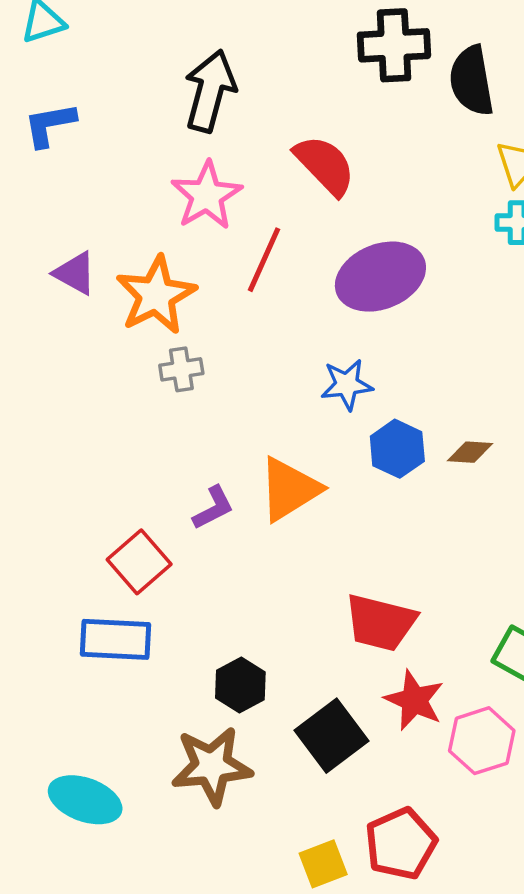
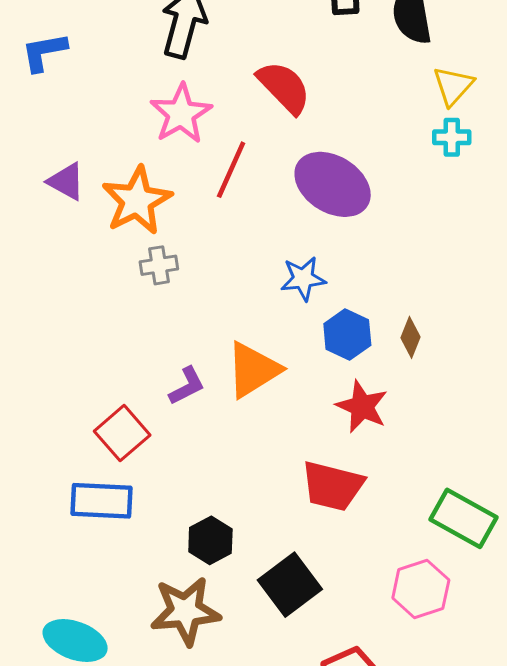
purple ellipse: (380, 277) -> (333, 184), turned 54
brown diamond: (470, 452) -> (411, 337), turned -72
red star: (414, 700) -> (362, 407), moved

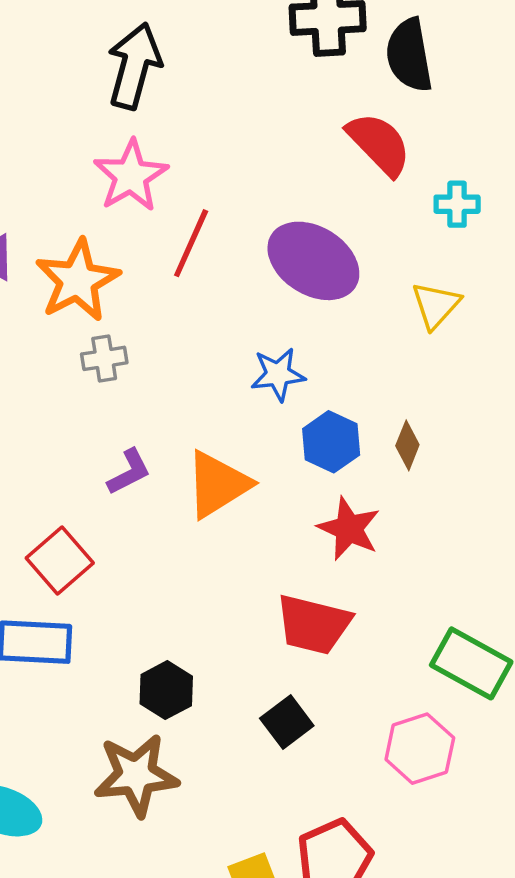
yellow triangle: (453, 86) -> (436, 305), moved
red semicircle: (284, 87) -> (379, 144), moved
purple L-shape: (187, 386) -> (129, 472), moved
black square: (290, 585) -> (287, 722), moved, size x0.7

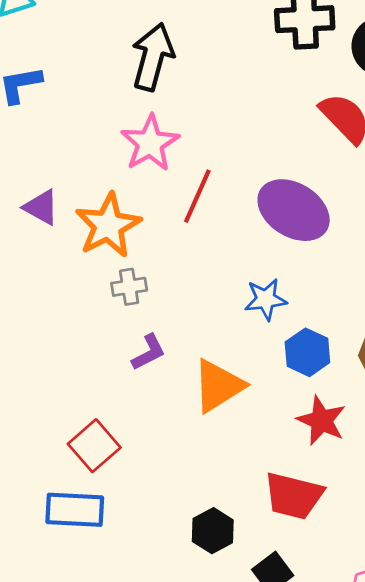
purple L-shape: (129, 472) -> (149, 352), moved
black hexagon: (166, 690) -> (213, 531), moved

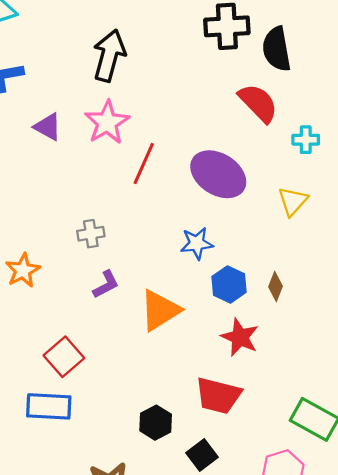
purple triangle: (41, 207) -> (48, 127), moved
orange star: (108, 225) -> (23, 270), moved, size x0.7

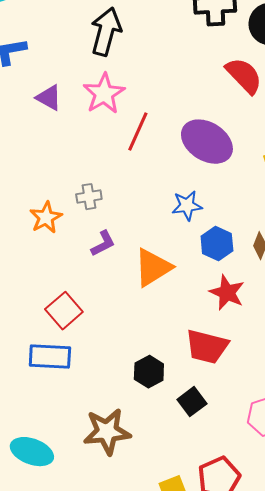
orange star: (23, 270) -> (46, 218), moved

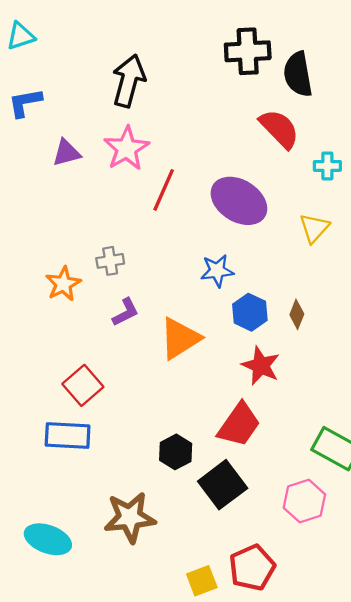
purple triangle: (49, 98) -> (66, 153), turned -44
red trapezoid: (207, 347) -> (239, 425), turned -69
black square: (192, 402) -> (223, 485), size x1.5

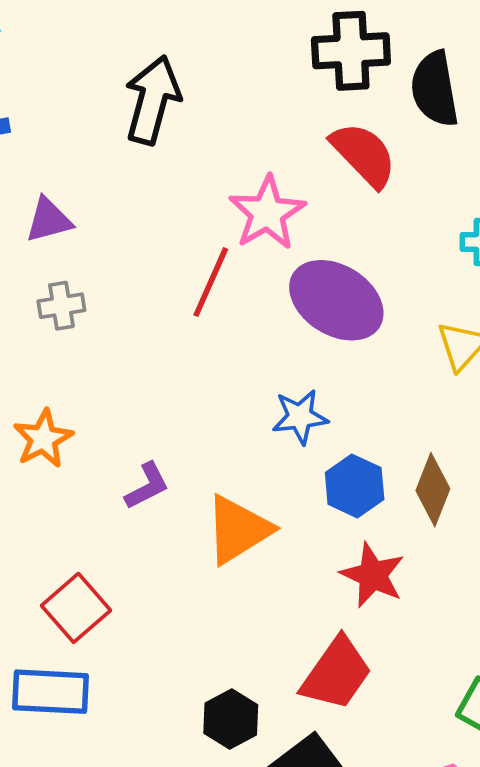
red semicircle: (279, 129) -> (364, 155), moved
pink star: (127, 148) -> (267, 213), moved
gray cross: (110, 261) -> (61, 306), moved
brown diamond: (297, 314) -> (433, 490), size x1.4

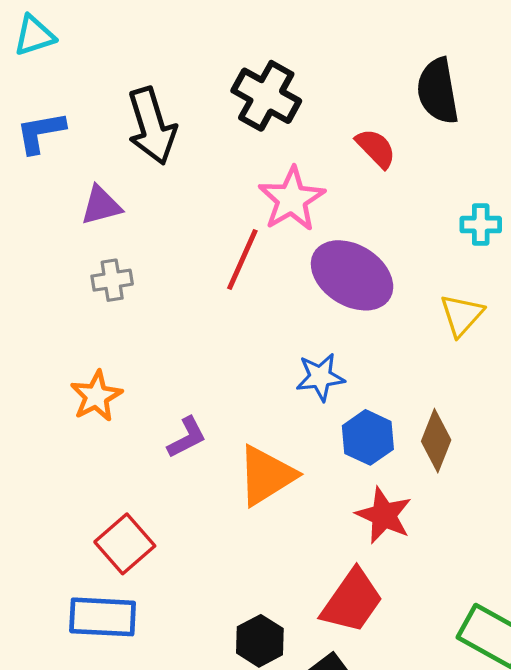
black cross: (351, 51) -> (266, 96), moved, turned 32
black arrow: (152, 100) -> (152, 126), moved, turned 148
red semicircle: (364, 155) -> (376, 148), size x0.7

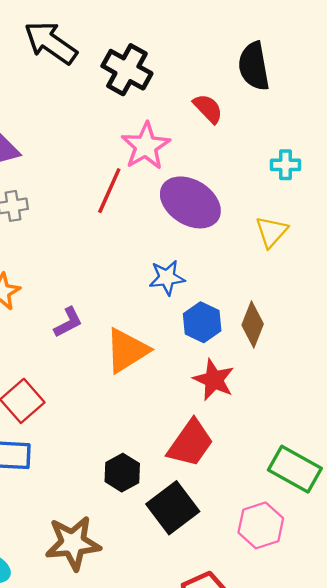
black arrow: (152, 126) -> (51, 43), moved, turned 142

